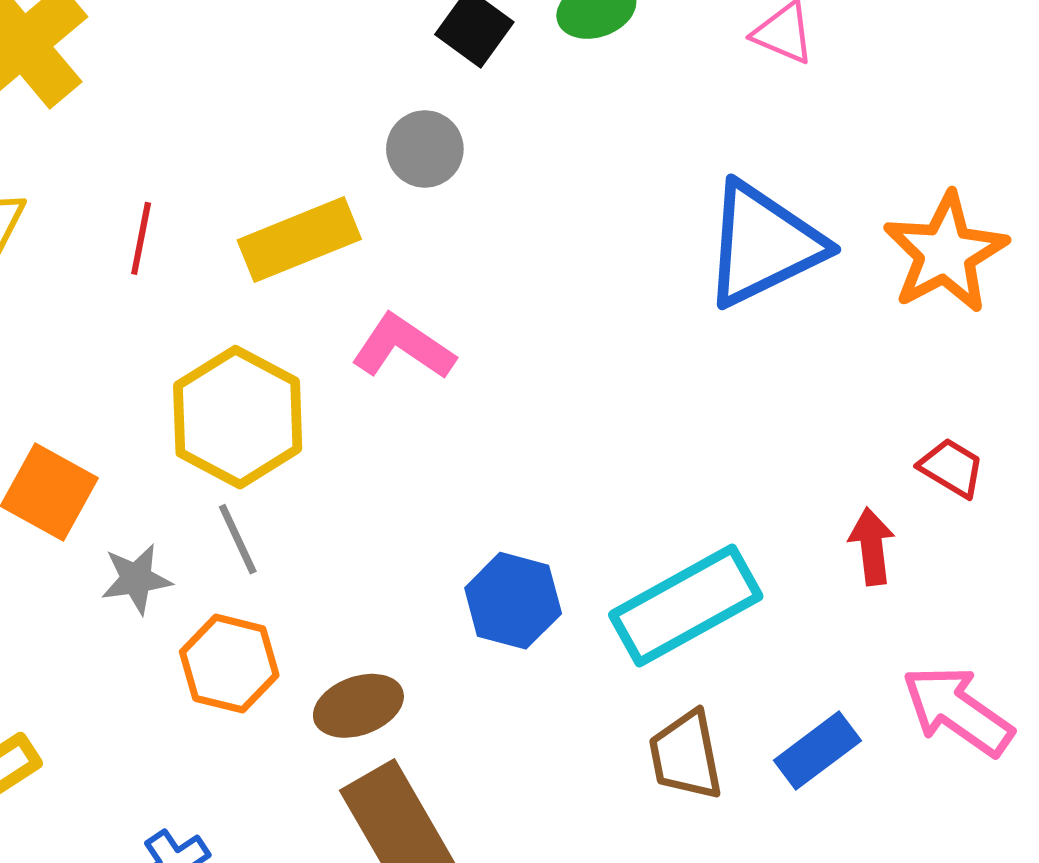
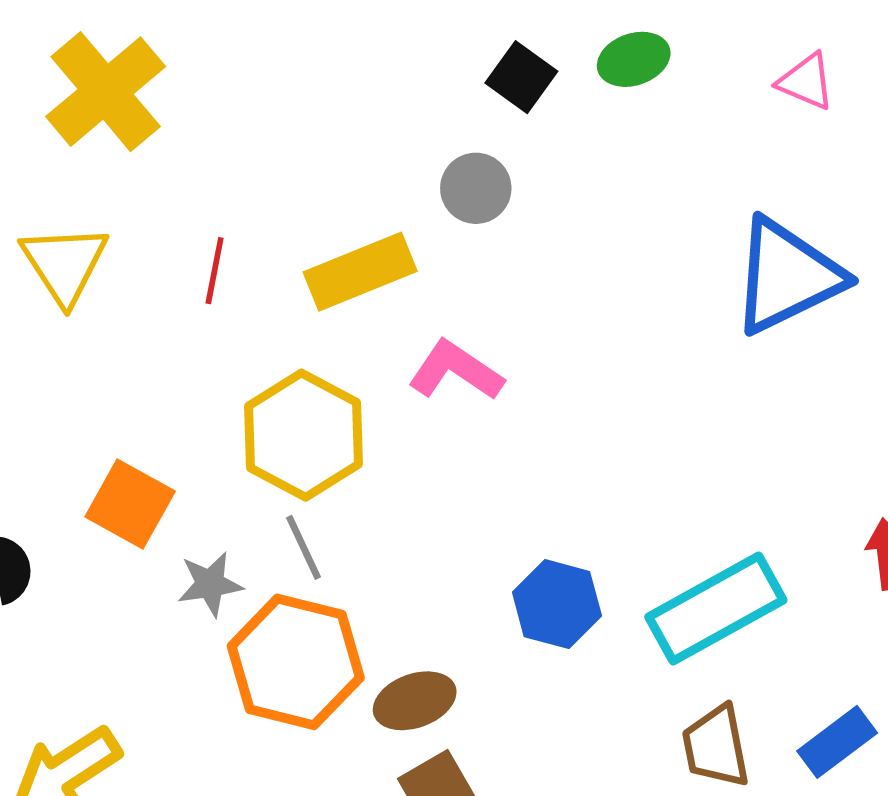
orange hexagon: (229, 664) -> (296, 662), size x1.5

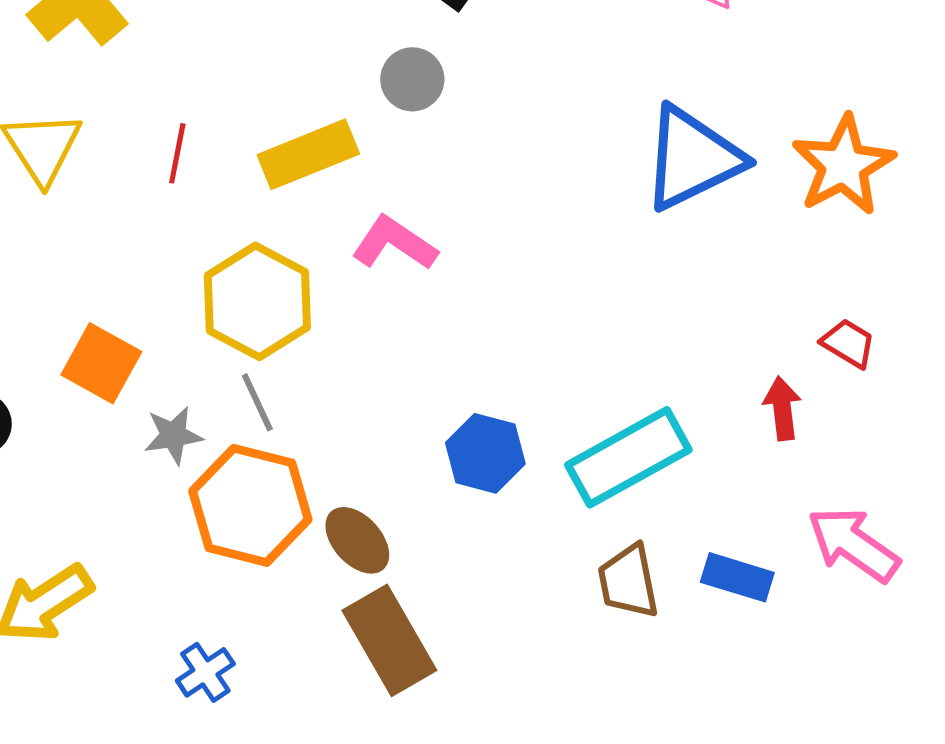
brown ellipse: (415, 701) -> (357, 540), turned 68
blue rectangle: (837, 742) -> (737, 577), turned 54

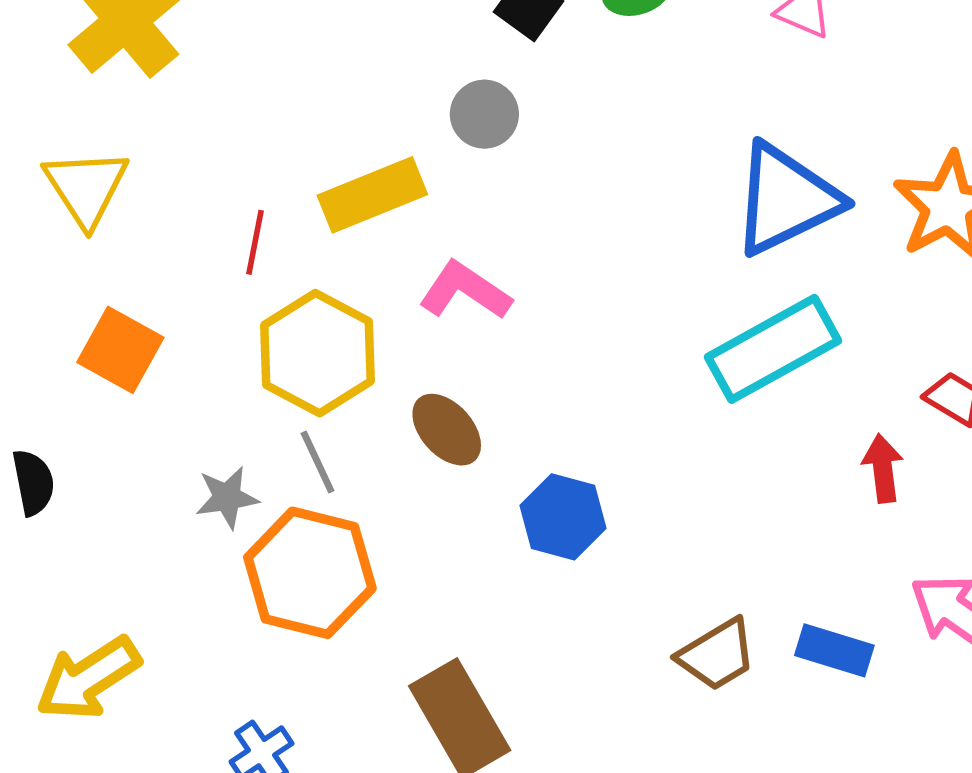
red line: (177, 153) -> (255, 242), moved
orange square: (101, 363) -> (120, 350), moved
cyan rectangle: (628, 457) -> (773, 349), moved
brown ellipse: (357, 540) -> (447, 430), moved
brown trapezoid: (628, 581) -> (717, 655), turned -110

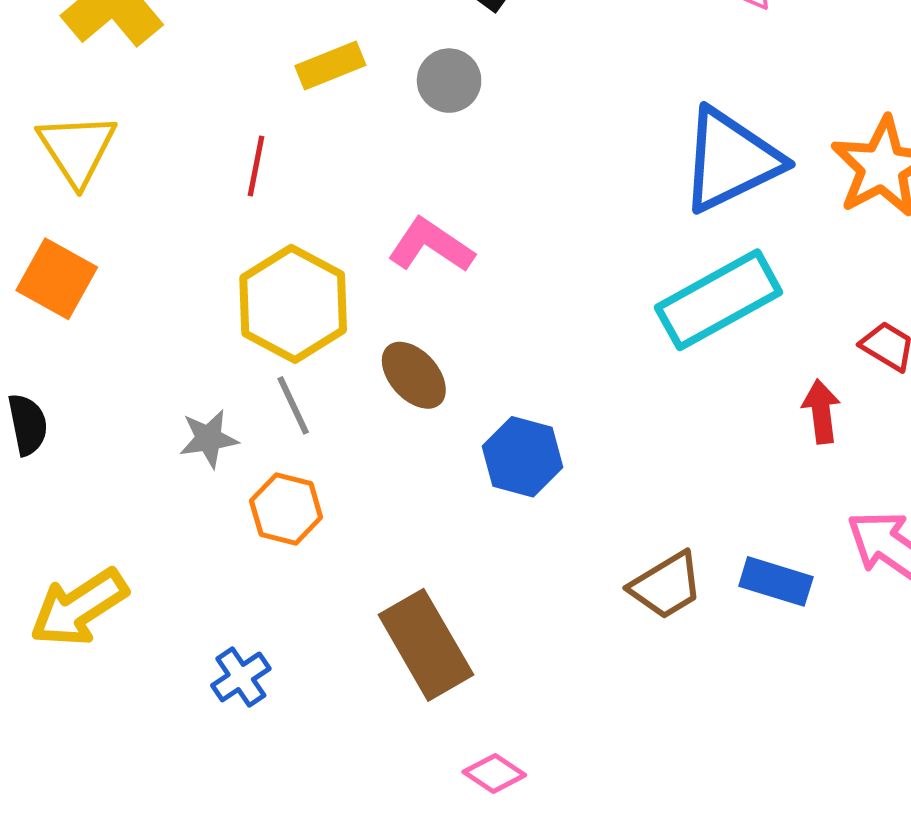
yellow rectangle: (372, 195) -> (330, 65), moved, size x0.7
red line: (255, 242) -> (256, 166), moved
orange square: (120, 350) -> (57, 279), moved
orange hexagon: (310, 573) -> (286, 509), size x0.6

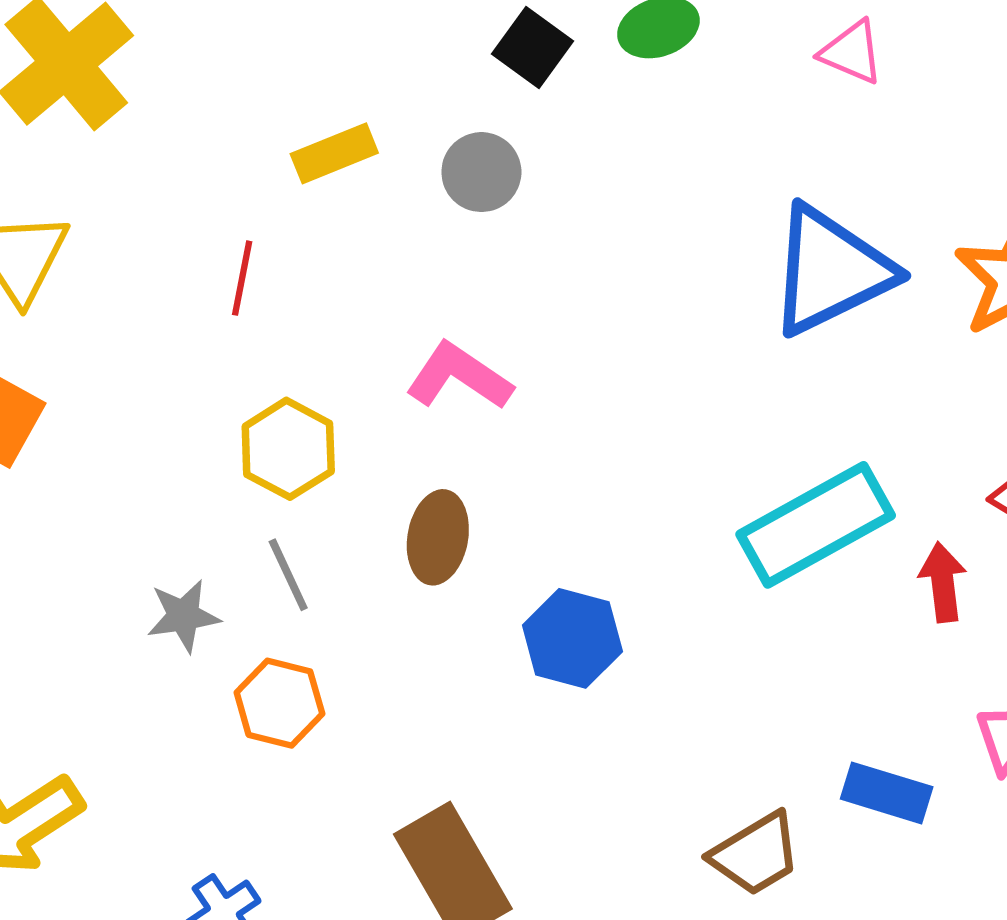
cyan rectangle: (719, 300) -> (816, 525), moved
yellow hexagon: (293, 304) -> (288, 449), size x0.7
brown ellipse: (414, 375) -> (438, 537), turned 52
brown trapezoid: (666, 585) -> (756, 854), moved

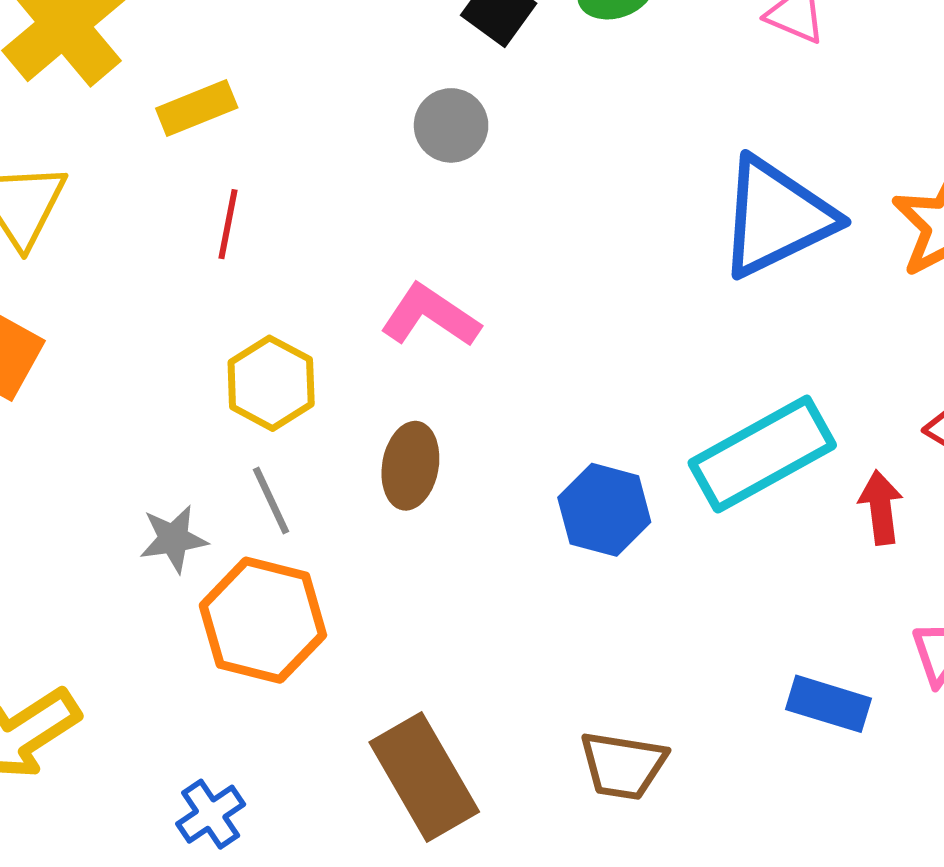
yellow rectangle: (334, 153) -> (197, 108), moved
blue hexagon: (572, 638) -> (604, 510), moved
orange hexagon: (279, 703) -> (263, 620), size x1.5
brown trapezoid: (756, 854) -> (623, 765), moved, turned 40

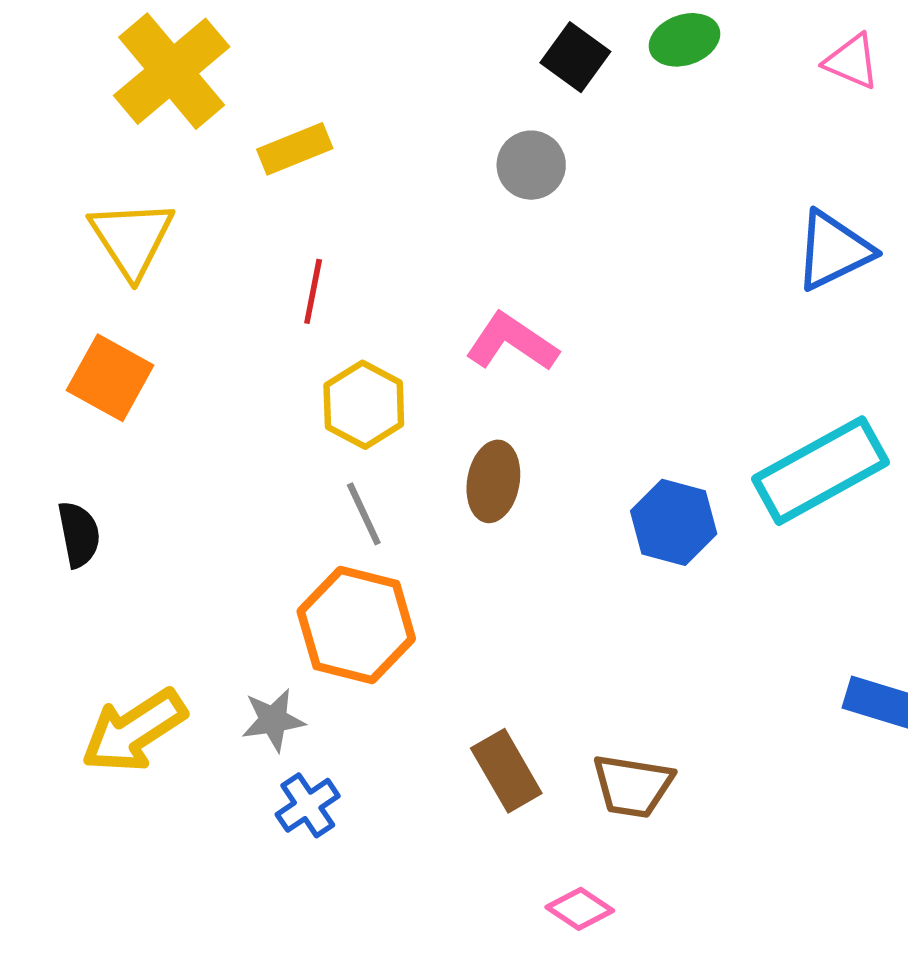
blue triangle: (776, 217) -> (833, 250), size x0.7
red line: (228, 224) -> (313, 291), moved
gray star: (173, 539) -> (273, 720), moved
brown trapezoid: (623, 765) -> (633, 786), moved
brown rectangle: (424, 777) -> (506, 771), size x0.7

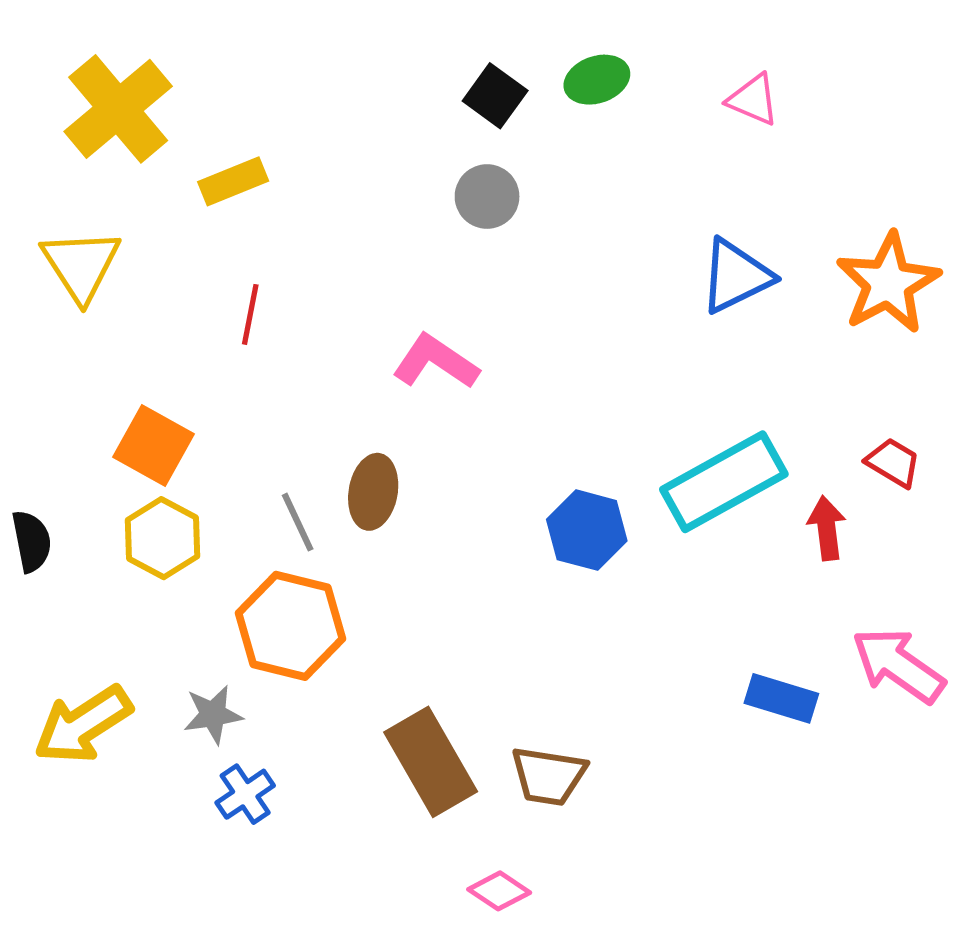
gray circle: (531, 165) -> (487, 197), moved
orange square: (110, 378) -> (153, 445), moved
yellow hexagon: (364, 405) -> (163, 538), moved
brown ellipse: (493, 481) -> (373, 492), moved
brown rectangle: (506, 771) -> (431, 762), size x1.4

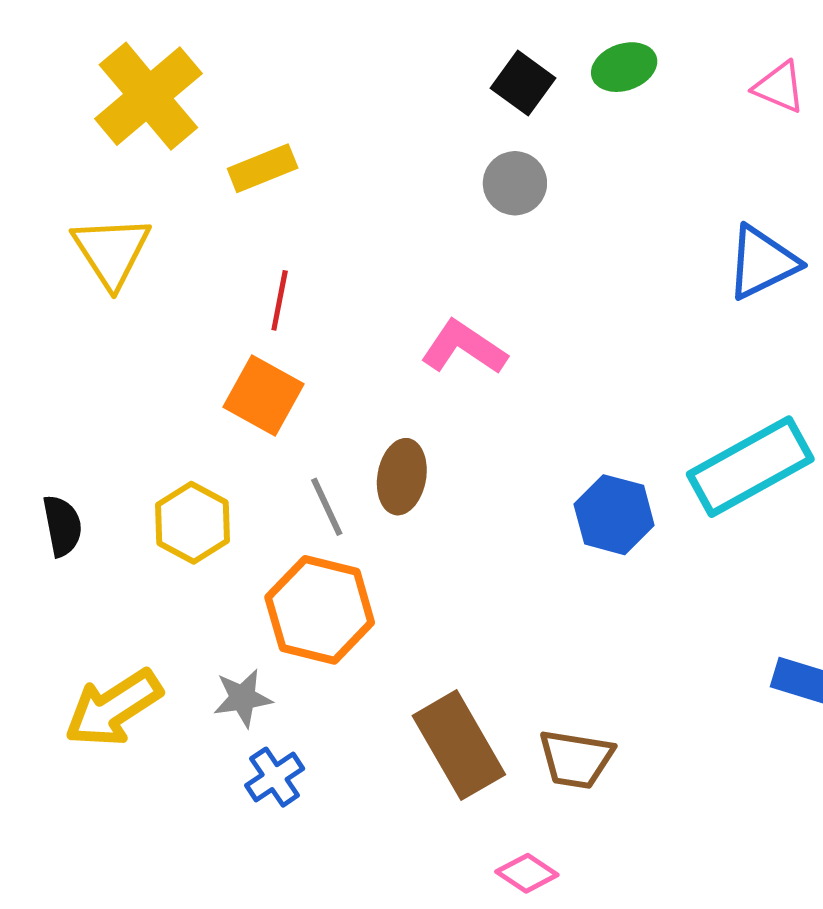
orange square: (153, 445) -> (264, 396), moved

